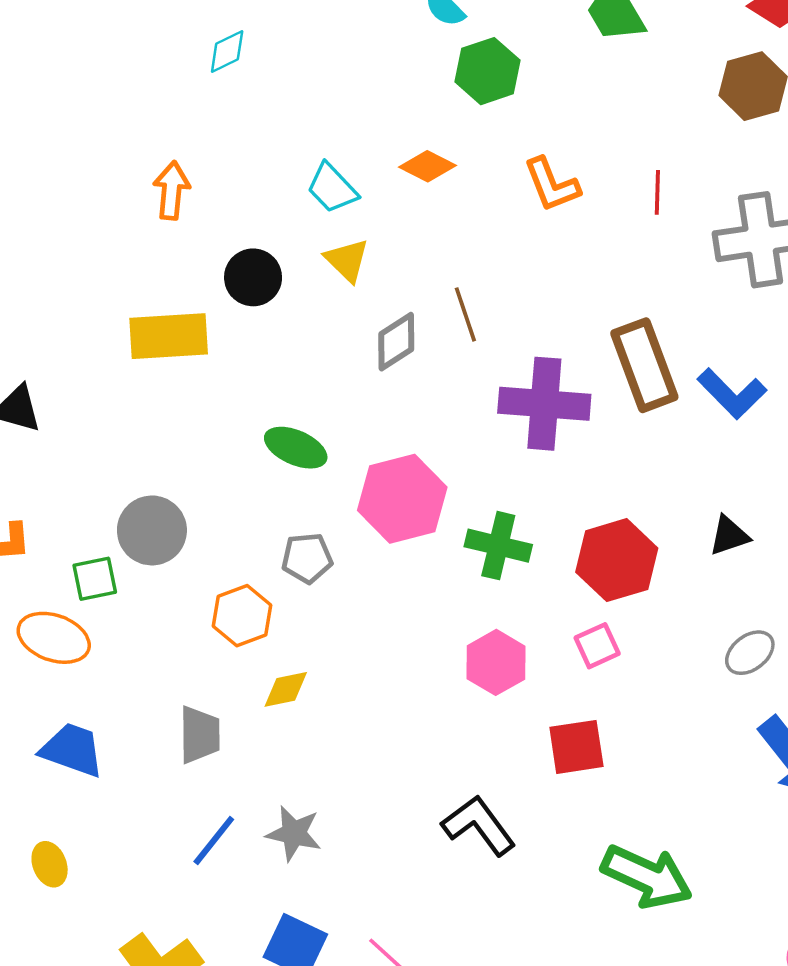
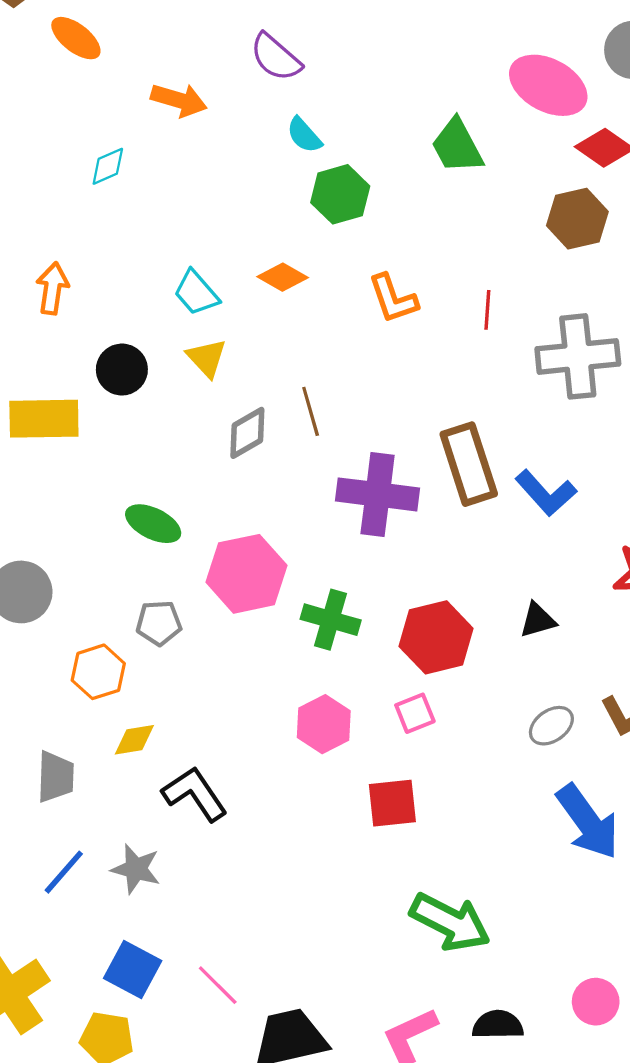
black L-shape: (479, 825) -> (195, 794), moved

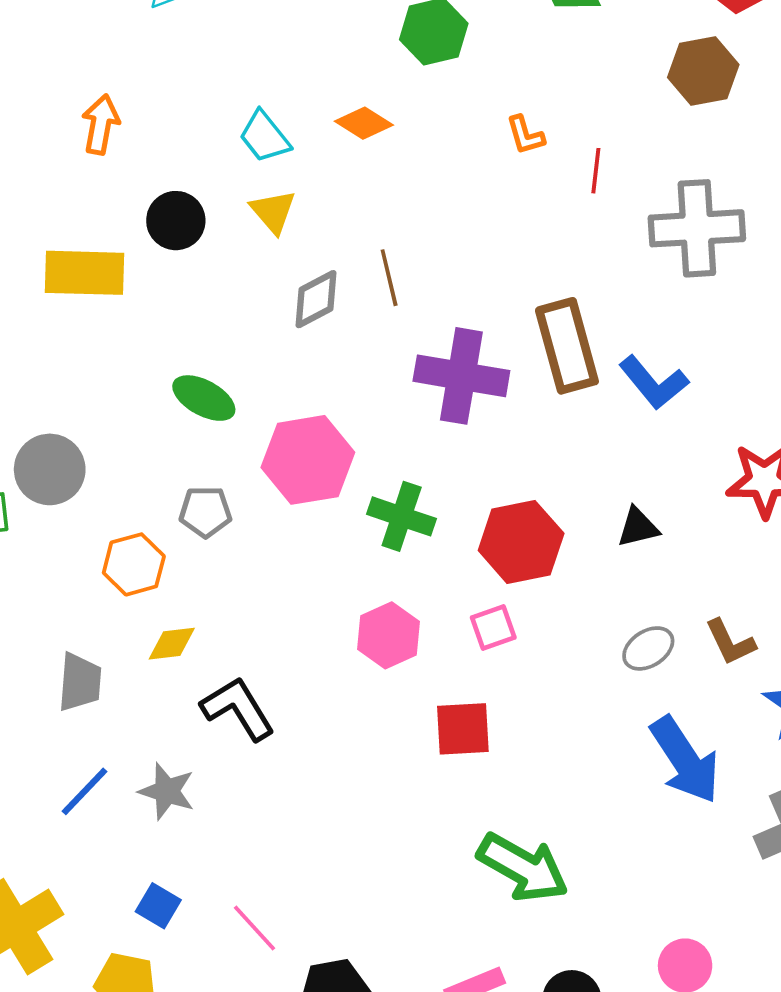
orange L-shape: (393, 299) -> (525, 135), moved, size x0.7
blue square: (133, 969) -> (158, 906), size x0.7

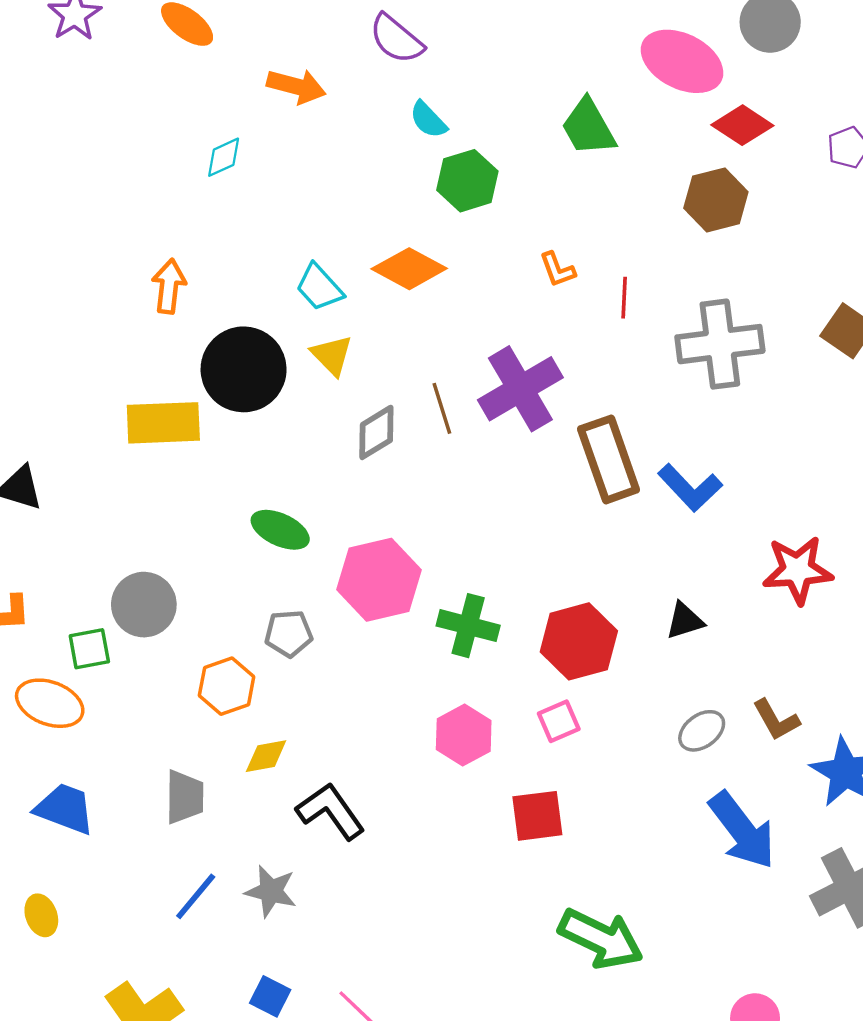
orange diamond: (364, 123) -> (409, 269), size x1.4
black circle: (176, 221) -> (244, 369), size x1.6
purple cross: (461, 376) -> (520, 389), moved, turned -36

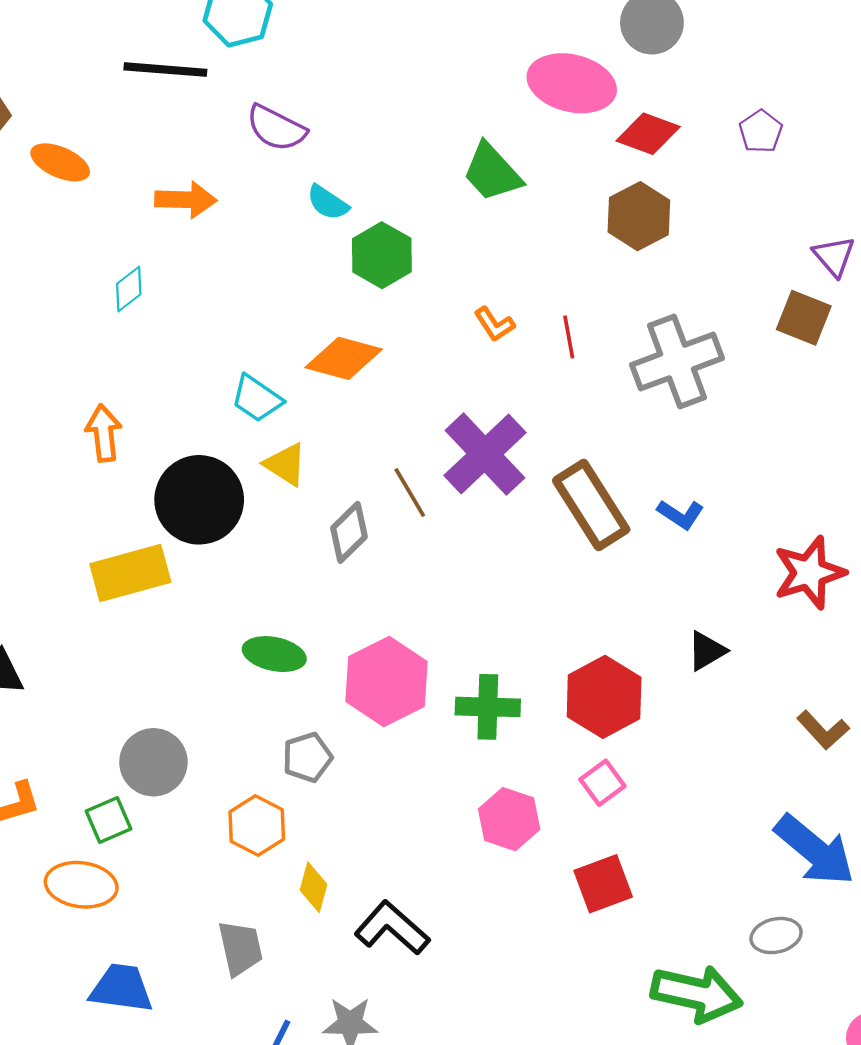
blue L-shape: (690, 488) -> (681, 514), size x0.7
gray ellipse: (702, 731) -> (776, 936), moved, turned 36
yellow diamond: (266, 756) -> (313, 887), turned -51

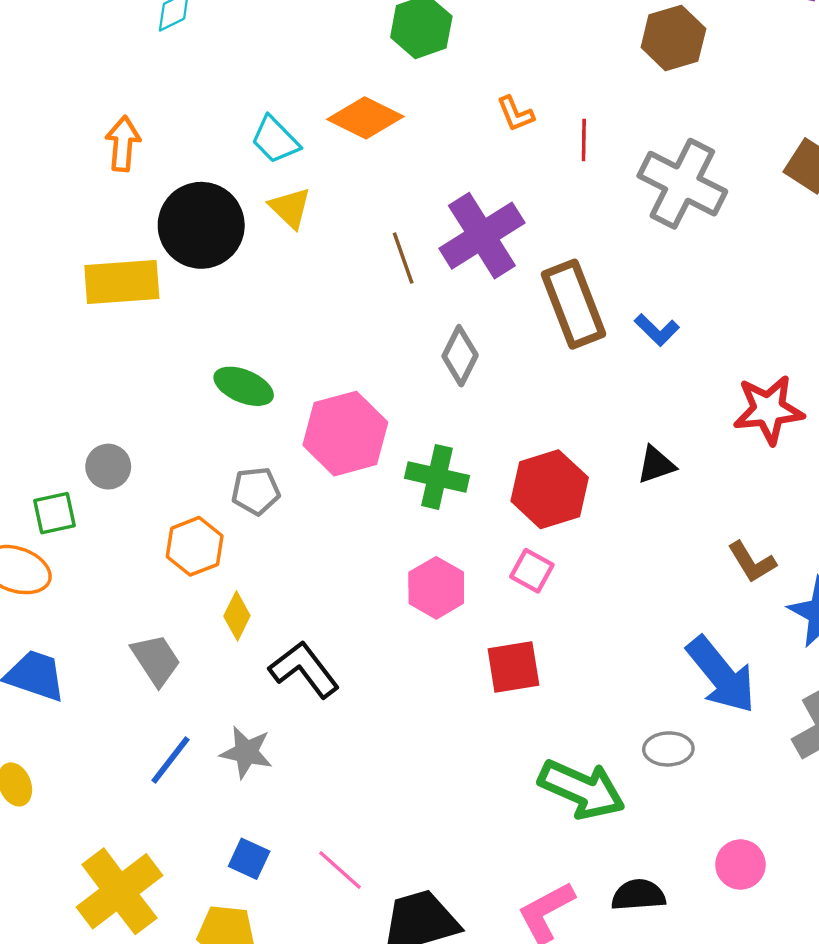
gray cross: (677, 361) -> (682, 184), turned 36
gray diamond: (349, 532) -> (460, 356), moved, turned -30
gray circle: (153, 762) -> (108, 467), size x0.7
pink square: (602, 783) -> (532, 571), turned -36
gray trapezoid: (240, 948) -> (156, 660), turned -32

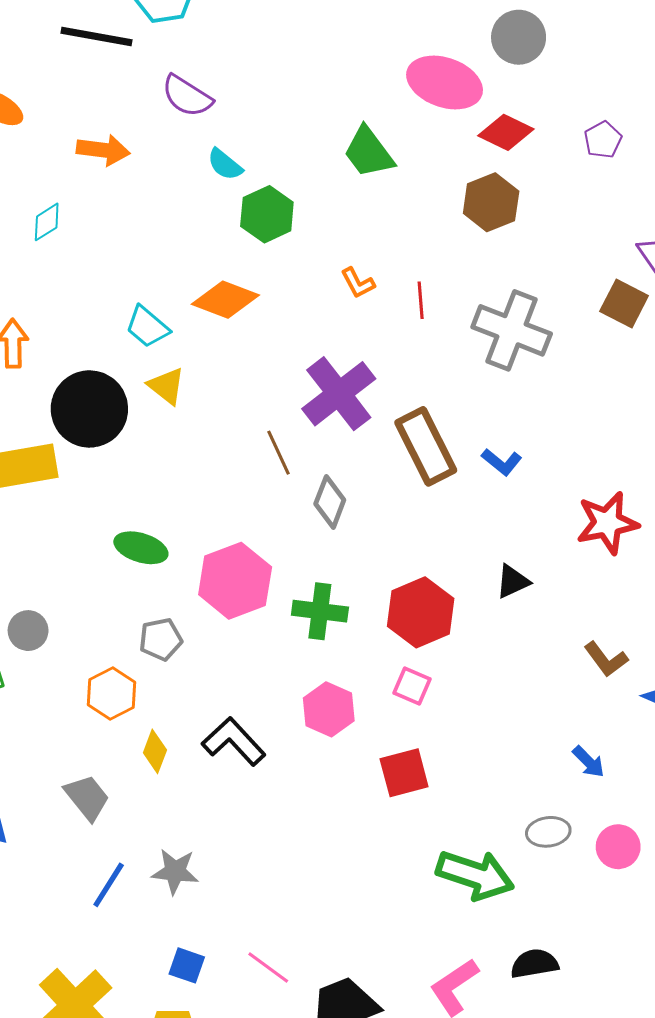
brown line: (403, 258) -> (279, 453), moved
black L-shape: (304, 669) -> (234, 741), moved
blue arrow: (721, 675) -> (589, 762), size x0.5
pink circle: (740, 865) -> (618, 847), moved

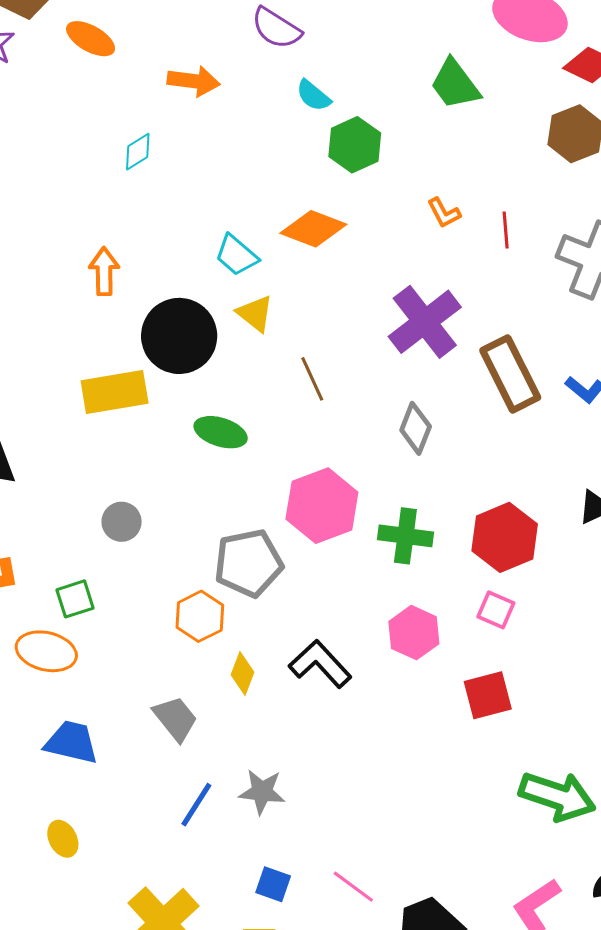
brown line: (279, 453) -> (312, 379), moved
green ellipse: (141, 548) -> (221, 432), moved
gray circle: (28, 631) -> (122, 522), moved
gray pentagon: (161, 639) -> (249, 563), size x1.6

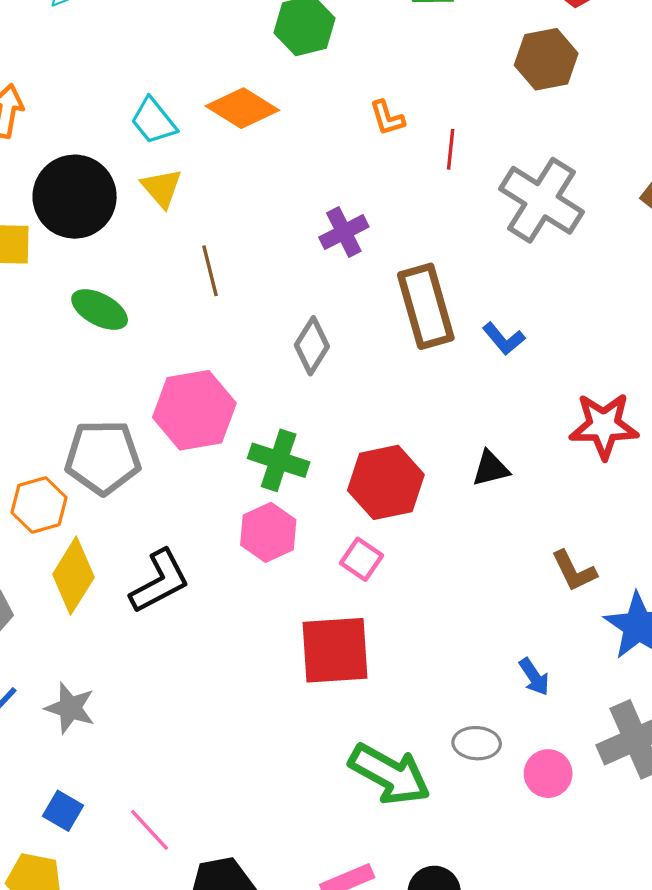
purple cross: (425, 322) -> (344, 232), size x0.6
pink hexagon: (414, 633) -> (268, 532), moved
black L-shape: (320, 664) -> (160, 581), turned 94
yellow diamond: (243, 673) -> (73, 576), size x1.6
red square: (488, 695) -> (335, 650), size x1.4

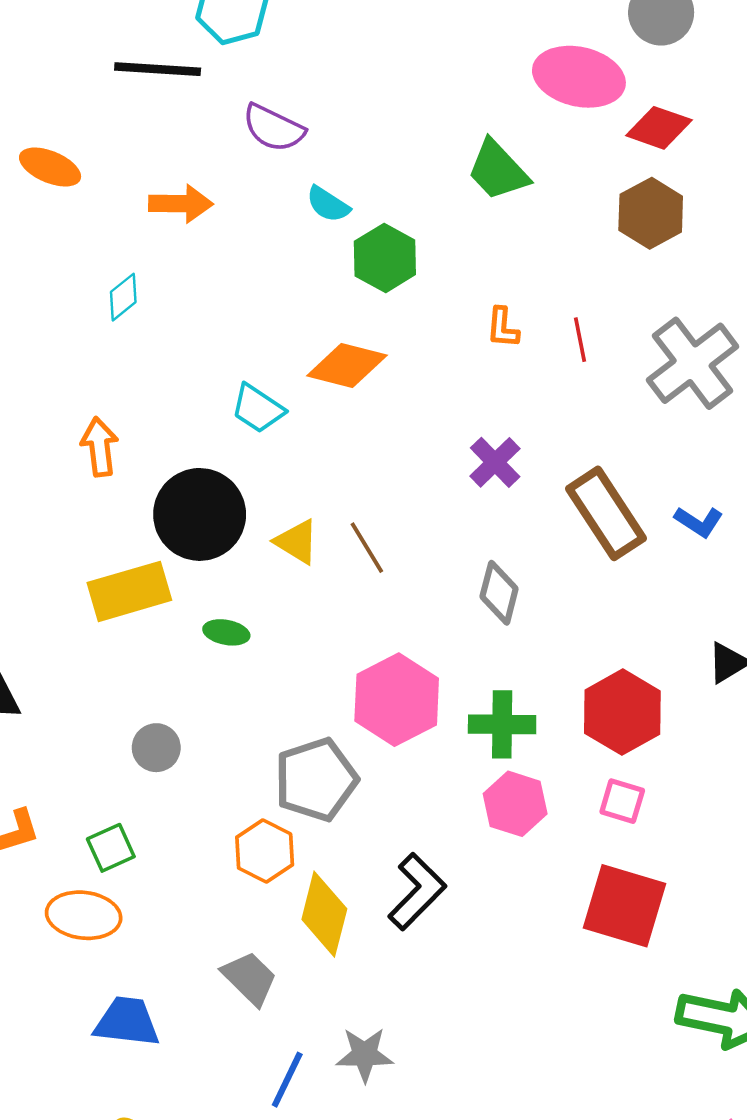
orange L-shape: (387, 118) -> (503, 328), turned 39
yellow triangle: (162, 188) -> (297, 542), moved
gray cross: (541, 200) -> (693, 363), turned 38
green ellipse: (100, 310) -> (226, 632), moved, size x0.7
red square: (335, 650) -> (624, 906), turned 38

